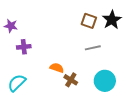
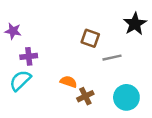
brown square: (89, 21) -> (90, 38), moved
brown cross: (71, 80) -> (85, 96), turned 32
cyan semicircle: (17, 83) -> (20, 81), moved

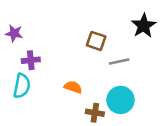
cyan semicircle: (20, 81) -> (22, 86), turned 145
brown cross: (85, 96) -> (95, 113), moved, turned 35
cyan circle: (126, 97) -> (120, 100), moved

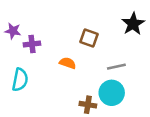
purple cross: (31, 60) -> (32, 44), moved
gray line: (119, 61) -> (116, 67), moved
orange semicircle: (73, 87) -> (68, 63), moved

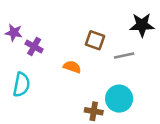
black star: (133, 24) -> (142, 25), turned 30
purple cross: (32, 44) -> (34, 47), turned 35
gray line: (116, 67) -> (124, 55), moved

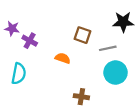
cyan circle: (119, 99) -> (116, 73), moved

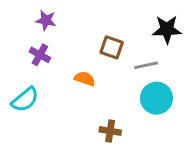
purple star: (12, 28) -> (46, 20), moved
cyan semicircle: (19, 74) -> (25, 100), turned 40

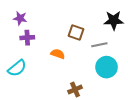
purple star: (46, 20) -> (20, 18), moved
purple cross: (40, 55) -> (27, 38), turned -32
brown cross: (110, 131) -> (75, 89), turned -32

